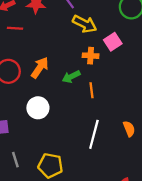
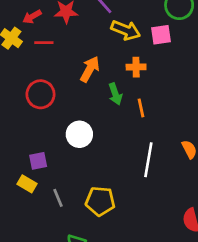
pink square: (113, 42) -> (161, 35), moved, turned 30
orange arrow: (40, 68) -> (90, 69), moved
green arrow: (71, 77) -> (115, 94), turned -78

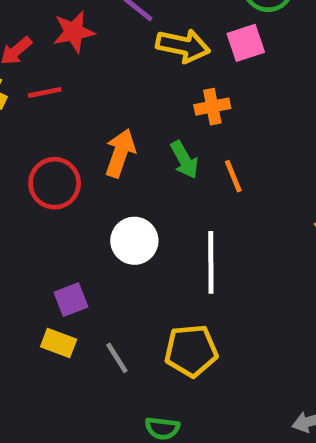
orange arrow: (90, 69) -> (120, 153), moved
white line: (148, 160) -> (211, 262), moved

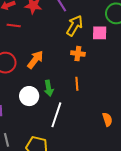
yellow arrow: (183, 46) -> (75, 26), turned -90
green arrow: (184, 160) -> (49, 88), moved

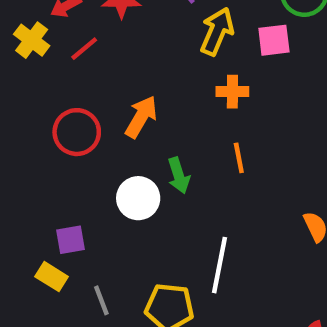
red line: (14, 25) -> (84, 49), turned -40
white line: (56, 115) -> (219, 265), moved

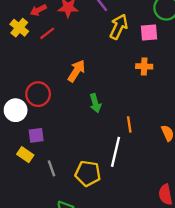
orange cross: (232, 92) -> (144, 66), moved
red circle: (77, 132) -> (38, 94), moved
orange line: (239, 158) -> (129, 124), moved
white circle: (138, 198) -> (16, 110), moved

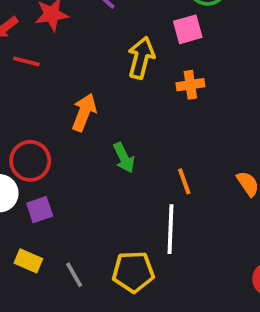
yellow arrow: (119, 27) -> (141, 58), moved
red line: (47, 33) -> (26, 61), turned 63
purple square: (36, 135) -> (40, 210), moved

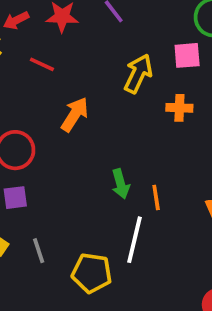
red line: (26, 61) -> (42, 64), moved
green arrow: (124, 158) -> (121, 184), moved
gray line: (74, 275) -> (39, 251), moved

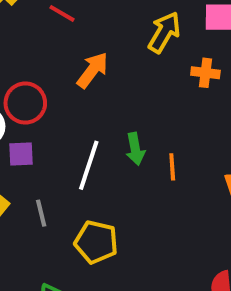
white line: (135, 240) -> (89, 165), moved

